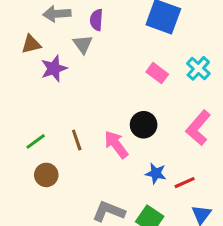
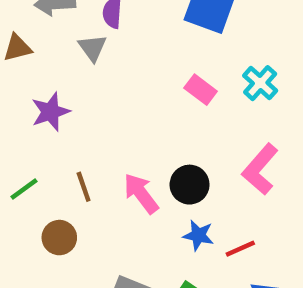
purple star: (54, 68) -> (50, 112), moved
black circle: (144, 125) -> (190, 185), moved
brown circle: (46, 175) -> (59, 238), moved

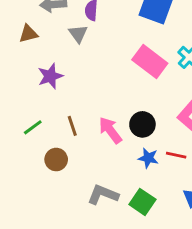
pink rectangle: (201, 90) -> (150, 62), size x1.6
red line: (240, 249) -> (176, 155), moved, turned 36

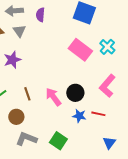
gray triangle: (78, 34) -> (19, 31), moved
gray L-shape: (103, 195) -> (26, 139), moved
green square: (142, 202) -> (58, 141), moved

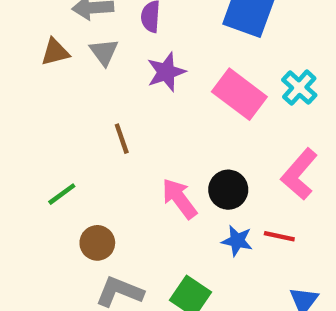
purple star: (12, 60) -> (166, 72), moved
brown line: (27, 94) -> (122, 139), moved

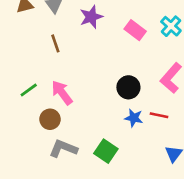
pink rectangle: (239, 94) -> (135, 30), size x0.7
brown line: (122, 139) -> (55, 43), moved
pink arrow: (179, 199) -> (62, 93), moved

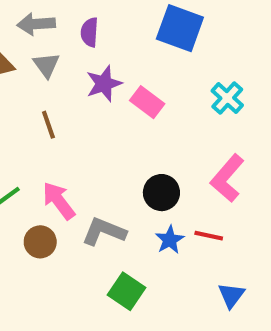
pink rectangle: (135, 30) -> (147, 102), moved
blue star: (134, 118) -> (170, 240), turned 30
gray L-shape: (63, 148) -> (104, 232), moved

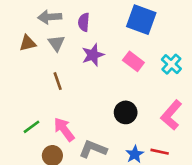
pink rectangle: (147, 102) -> (133, 61), moved
black circle: (161, 193) -> (126, 112), moved

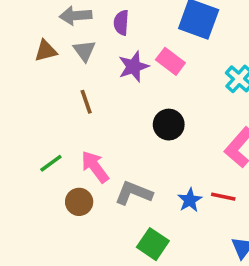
pink rectangle: (133, 61) -> (170, 61), moved
black circle: (126, 112) -> (169, 125), moved

